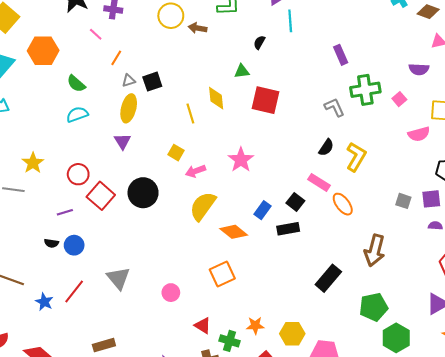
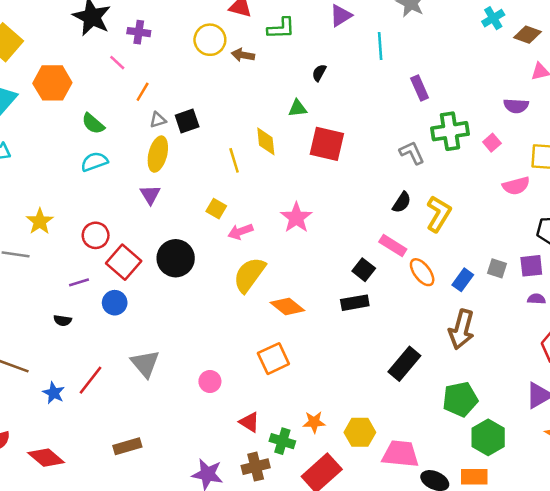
cyan line: (290, 21) -> (380, 46), moved
blue rectangle: (262, 210) -> (463, 280), moved
blue circle: (74, 245) -> (115, 303), moved

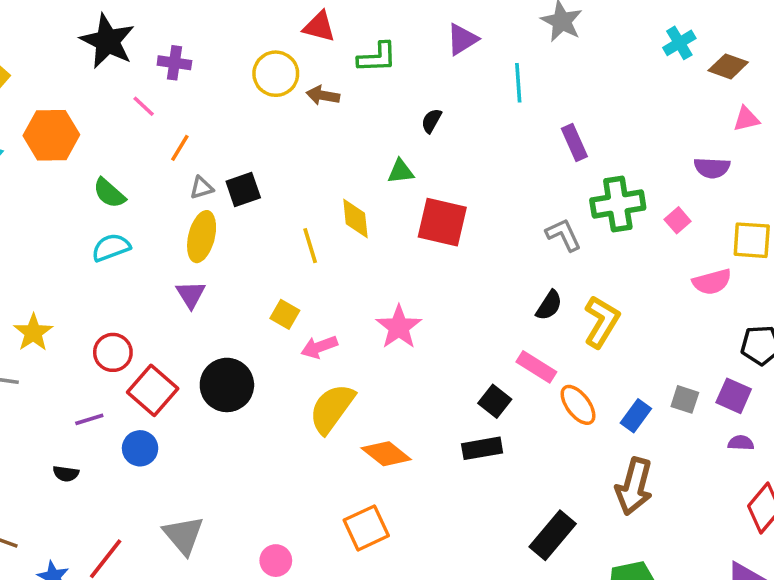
purple square: (531, 266) -> (734, 396), turned 30

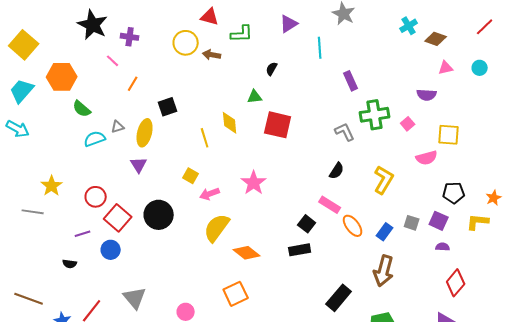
gray triangle: (202, 188) -> (118, 127), moved
green semicircle: (109, 193) -> (82, 109), moved
yellow L-shape: (602, 322) -> (384, 180), moved

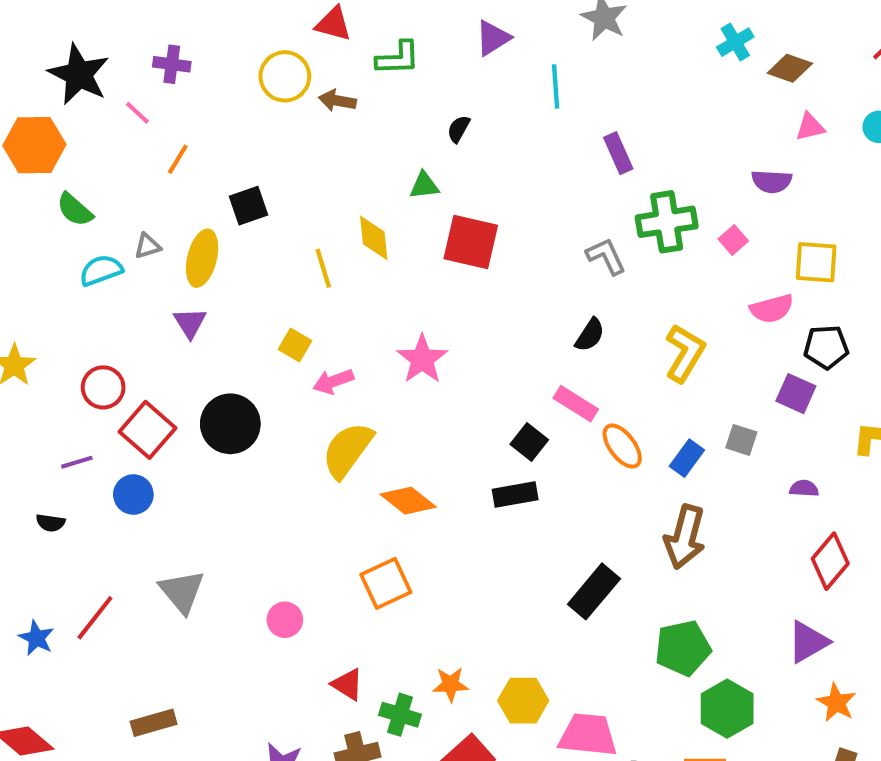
black star: (93, 25) -> (79, 74), moved
black pentagon: (454, 193) -> (826, 347), moved
purple square: (439, 221) -> (796, 394), moved

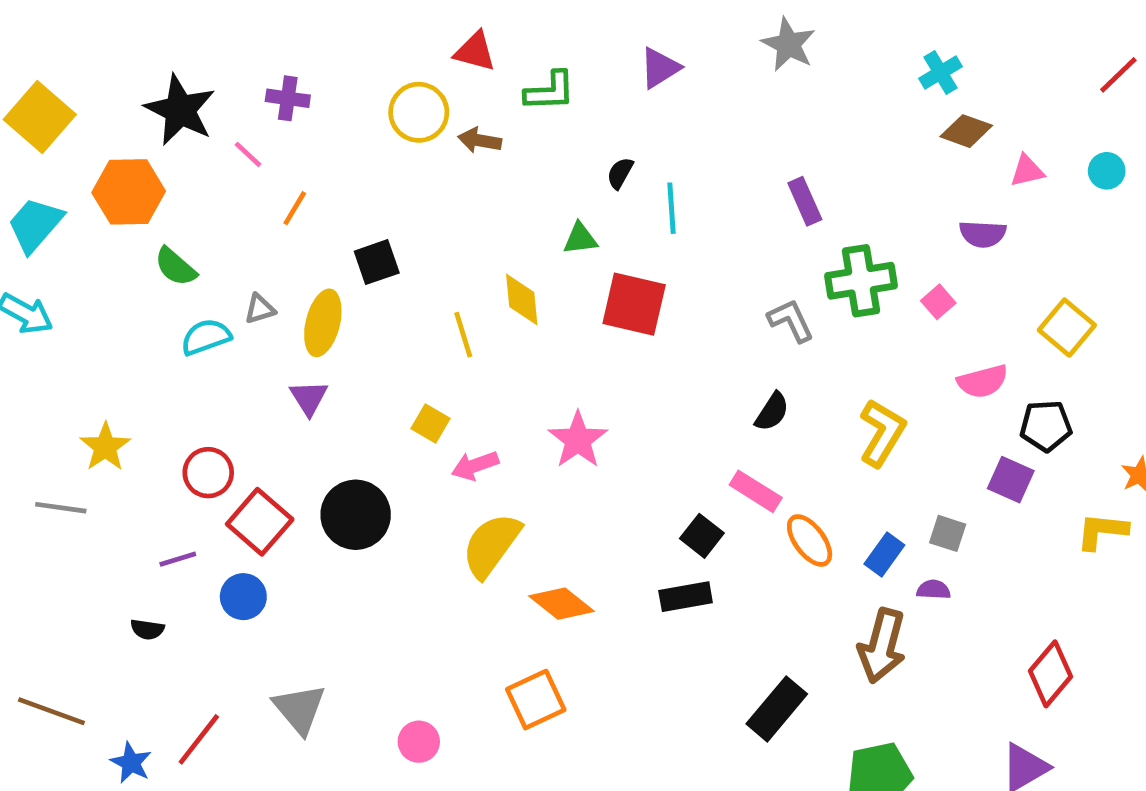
brown diamond: (790, 68) -> (966, 131), moved
cyan line: (556, 86) -> (671, 208), moved
yellow square: (816, 262) -> (1067, 328), moved, turned 36
purple semicircle: (804, 488) -> (934, 590), moved

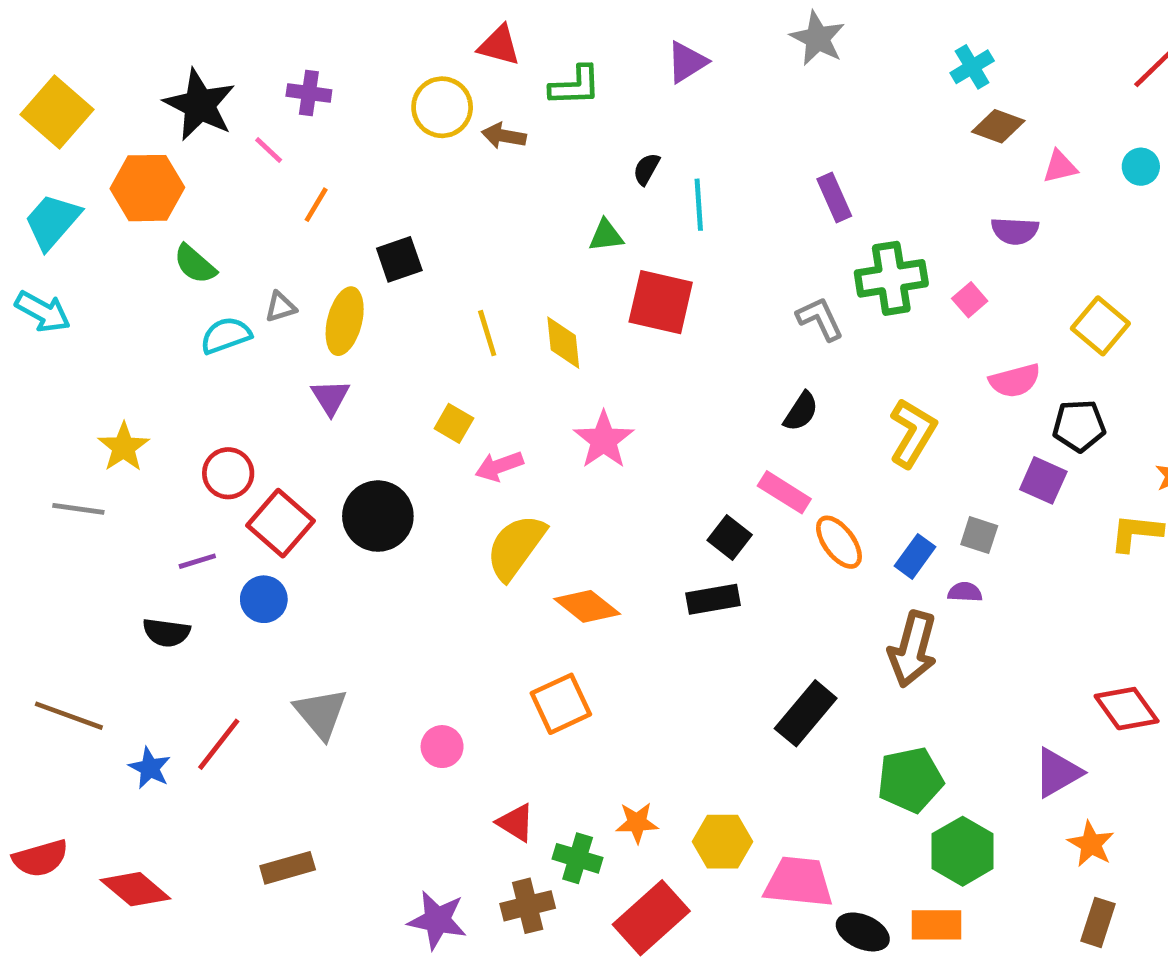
yellow diamond: (522, 299) -> (563, 343), moved
black semicircle: (147, 629) -> (166, 632), size x1.4
red diamond: (1051, 674) -> (1127, 709), moved, turned -76

